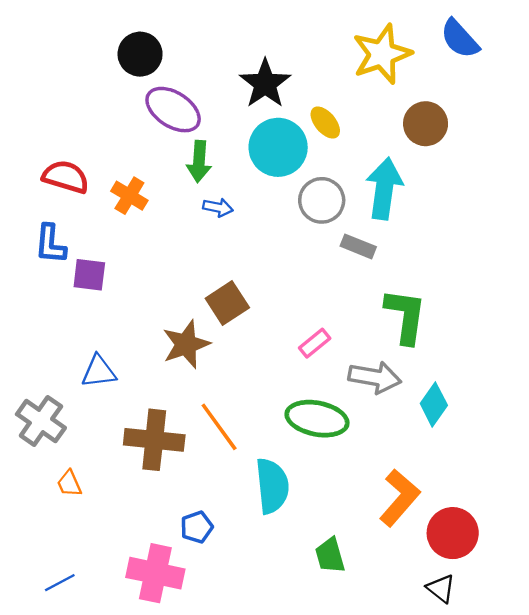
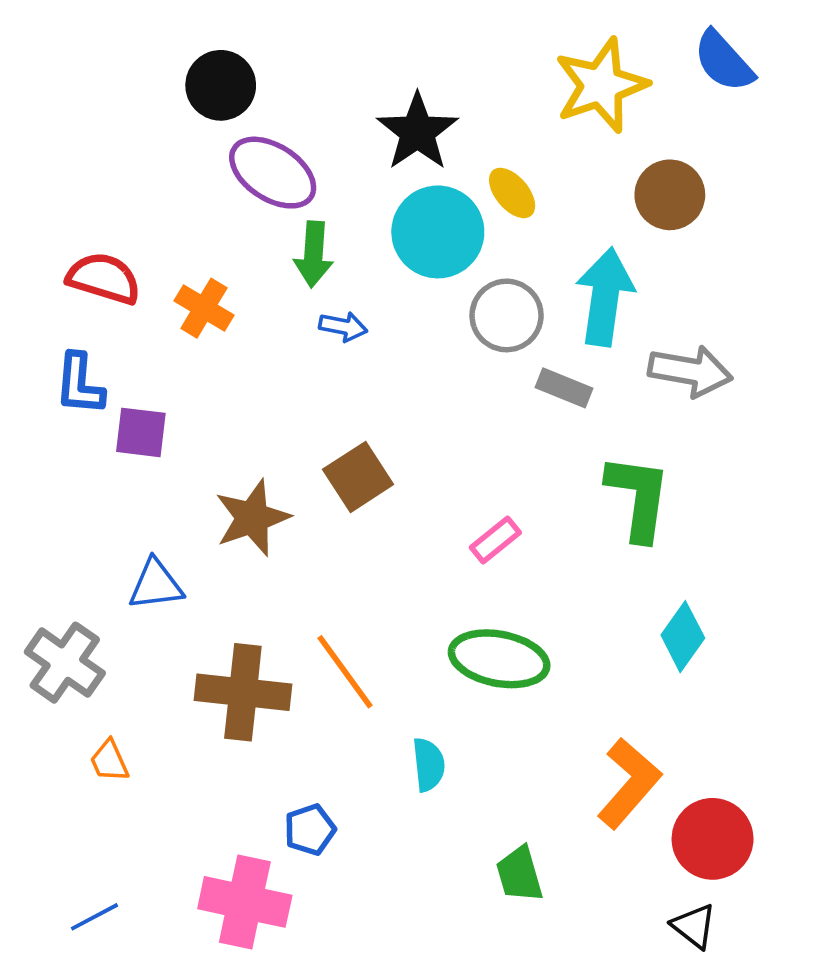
brown star: (186, 344) -> (252, 518), moved
gray arrow: (375, 377) -> (690, 371), moved
cyan semicircle: (272, 486) -> (429, 765), size x0.6

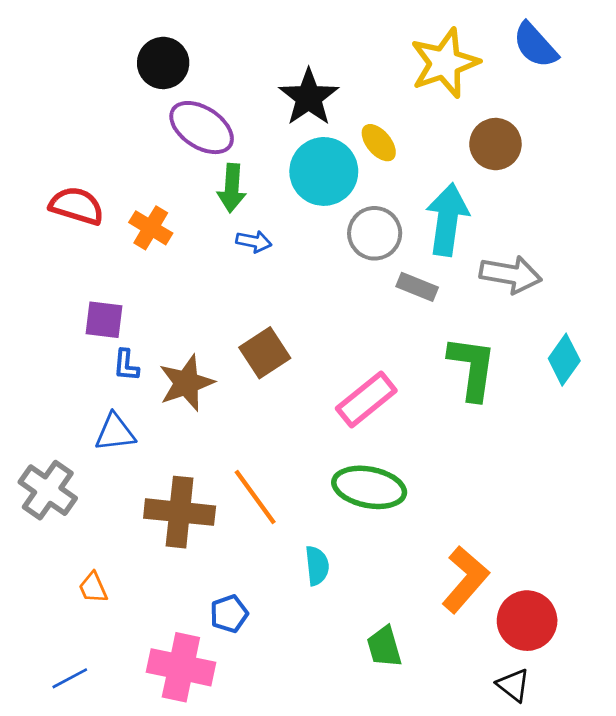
blue L-shape: (80, 384) -> (126, 365), moved, size x0.7
pink rectangle: (495, 540) -> (366, 399), size x1.6
cyan diamond: (683, 637) -> (564, 360), moved
orange trapezoid: (109, 761) -> (93, 588), moved

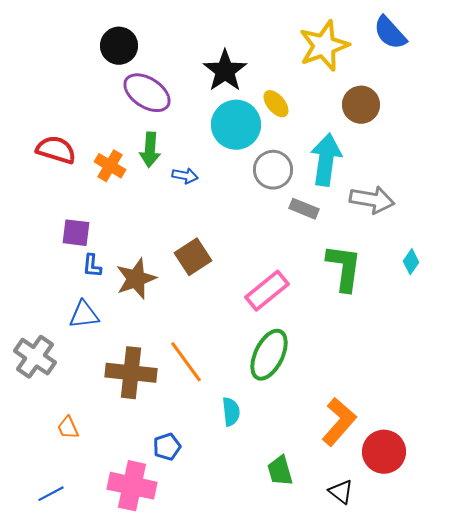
green arrow: (232, 188) -> (150, 150), moved
cyan diamond: (564, 360) -> (411, 262), size x0.7
green ellipse: (369, 487) -> (269, 355), turned -75
black triangle: (513, 685) -> (341, 492), moved

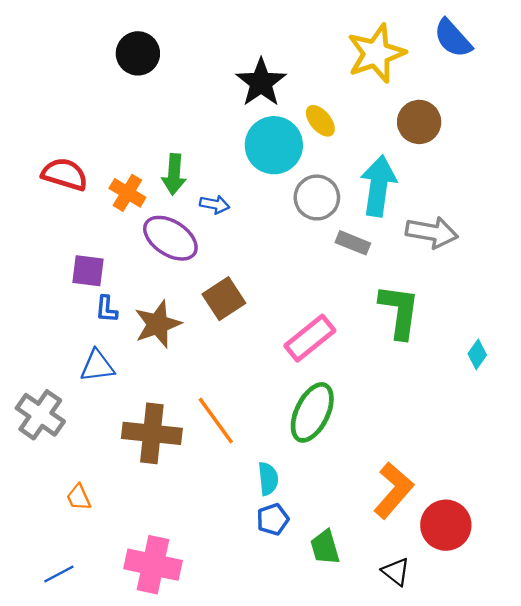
purple ellipse: (147, 93) -> (170, 238), moved
cyan diamond: (411, 262) -> (477, 354), moved
blue pentagon: (167, 447) -> (273, 519), moved

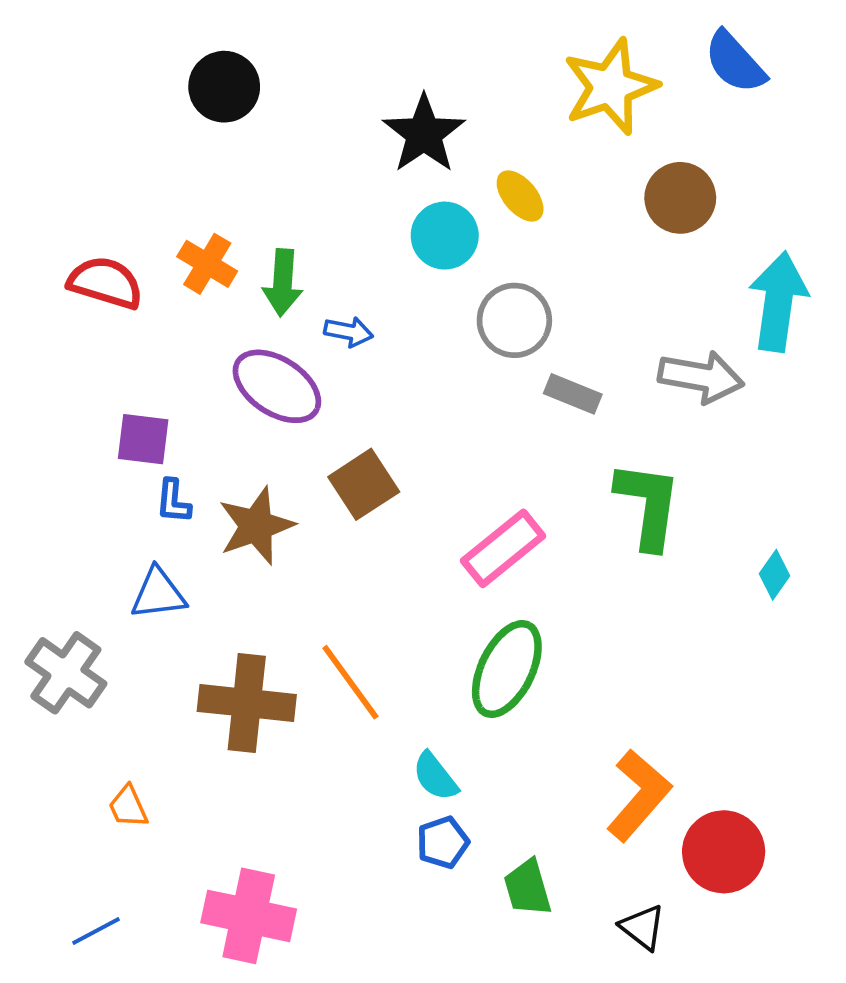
cyan circle: (274, 145) -> (445, 236), size x0.7
cyan arrow: (378, 186) -> (778, 302), moved
orange cross: (127, 193) -> (207, 264), moved
cyan semicircle: (268, 479) -> (435, 776), turned 148

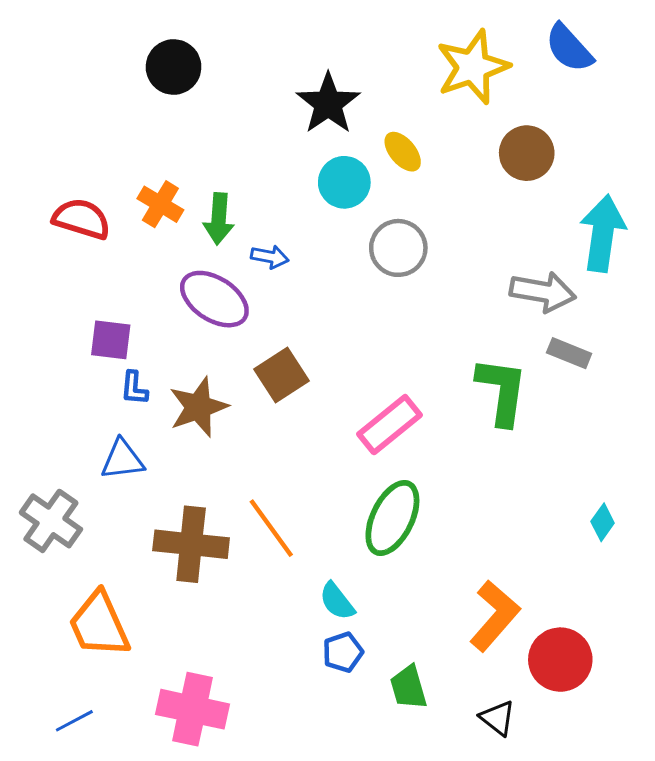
gray rectangle: (573, 394) -> (569, 353), moved
cyan diamond: (774, 575) -> (603, 522), moved
orange trapezoid: (128, 807) -> (99, 625), size x2.0

